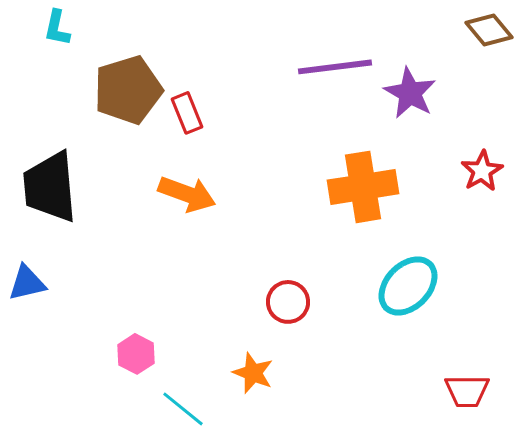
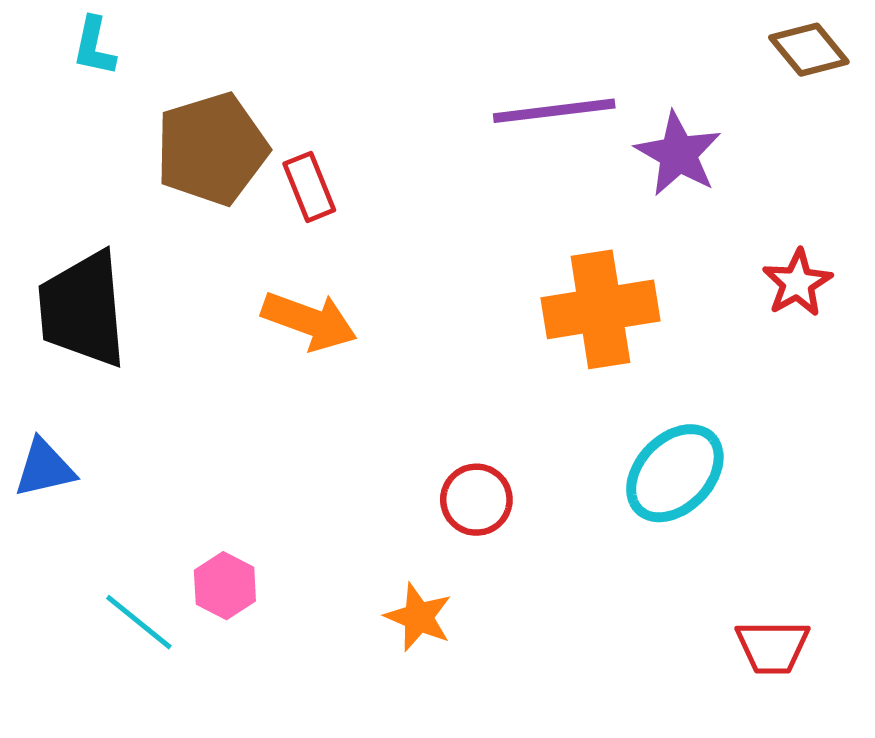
cyan line: (183, 409) -> (139, 622), moved

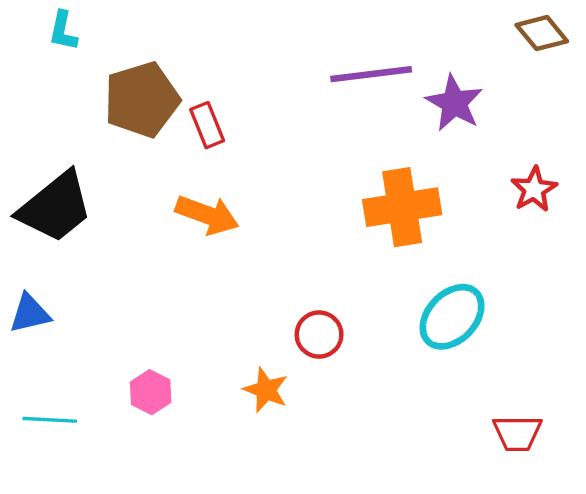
black trapezoid: (83, 309) -> (55, 207), turned -124
orange star: (418, 617) -> (266, 390), moved
cyan line: (139, 622) -> (50, 420), moved, turned -36

